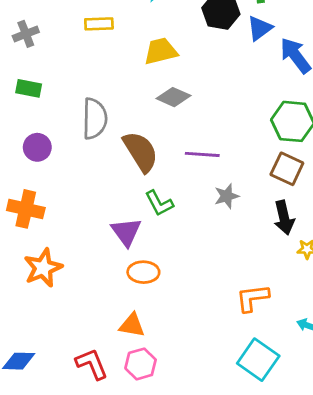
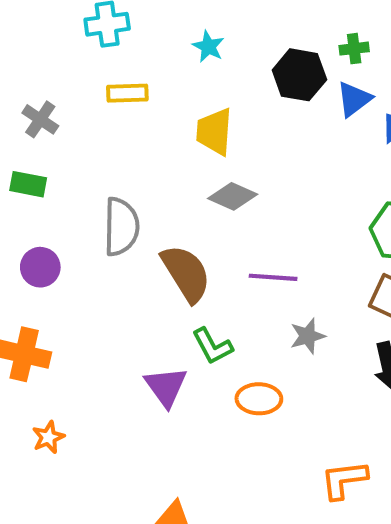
gray cross: (26, 34) -> (40, 119), moved, turned -35
yellow trapezoid: (161, 51) -> (214, 132), turned -72
orange star: (43, 268) -> (48, 437), size x0.6
orange ellipse: (143, 272) -> (259, 399), moved

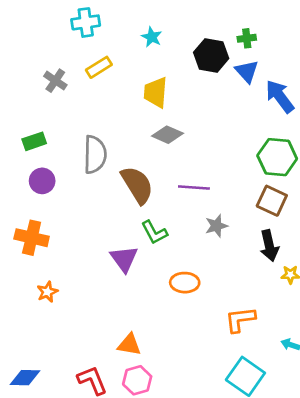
yellow rectangle: (127, 93) -> (99, 67), turned -30
blue triangle: (354, 99) -> (247, 71), turned -35
gray cross: (40, 119) -> (55, 81), moved
green rectangle: (28, 184) -> (34, 141), moved, turned -30
orange ellipse: (259, 399) -> (185, 283), moved

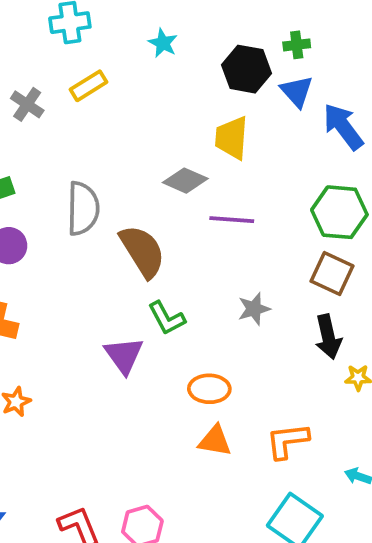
yellow trapezoid: (156, 92) -> (232, 138), moved
purple line: (194, 187) -> (232, 220), moved
orange triangle: (129, 345) -> (215, 441), moved

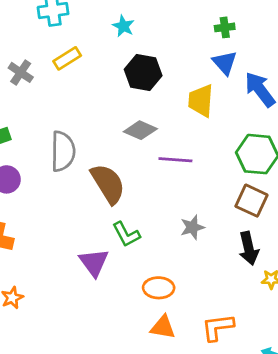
black hexagon: (247, 69) -> (143, 72), moved
yellow trapezoid: (232, 138) -> (201, 101), moved

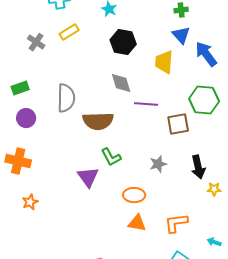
gray diamond: (140, 130) -> (121, 83), turned 50
brown semicircle: (108, 184) -> (98, 121), turned 120
brown square: (251, 201) -> (178, 124), moved, turned -35
gray star: (192, 227) -> (158, 164), moved

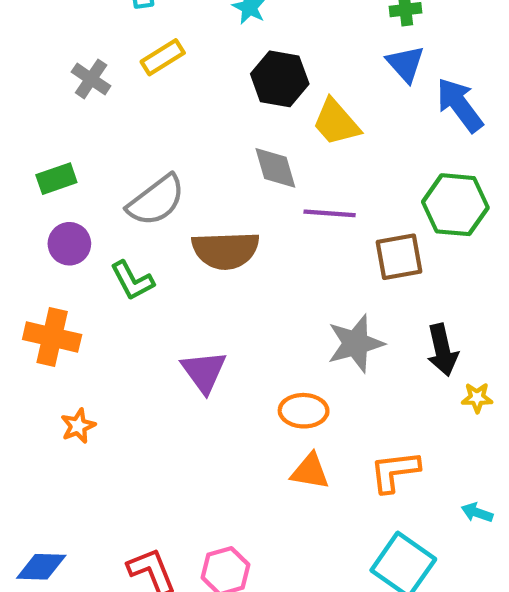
yellow trapezoid: (164, 62) -> (336, 122), moved, turned -45
gray semicircle: (66, 98) -> (156, 200), turned 52
green L-shape: (111, 157) -> (132, 281), moved
gray star: (158, 164) -> (356, 343), size x1.5

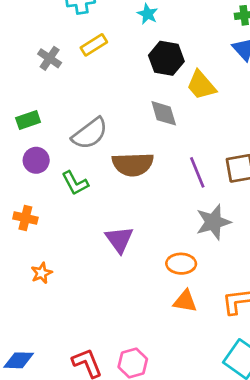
purple line: (330, 213) -> (197, 172), moved, turned 64
orange cross: (52, 337) -> (25, 218), size x0.7

